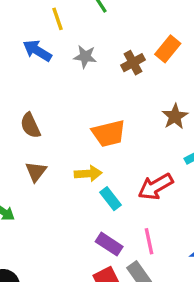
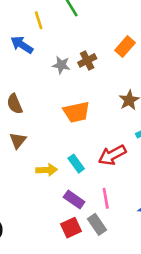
gray star: (85, 57) -> (61, 65), moved
brown cross: (133, 63) -> (87, 60), moved
yellow arrow: (88, 174) -> (47, 170), moved

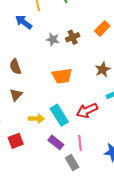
cyan rectangle: (76, 164) -> (59, 115), size x1.5
red square: (71, 228) -> (16, 141), moved

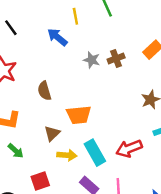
orange trapezoid: (62, 76) -> (79, 115), moved
brown triangle: (16, 95) -> (52, 133), moved

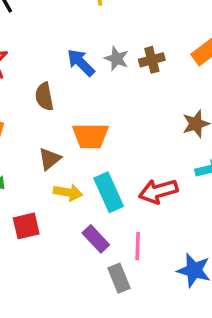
blue arrow: (57, 37) -> (81, 63), moved

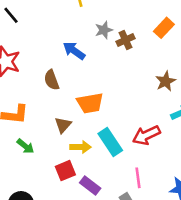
gray star: (117, 59) -> (104, 30), moved, turned -30
red square: (26, 226) -> (65, 171), moved
purple rectangle: (96, 239) -> (90, 186), moved

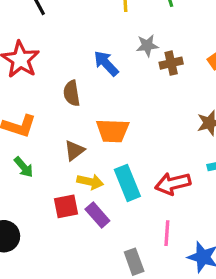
pink line: (138, 178) -> (167, 233), moved
purple rectangle: (90, 186) -> (97, 215), moved

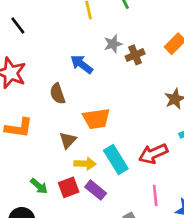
green arrow: (24, 167) -> (39, 186), moved

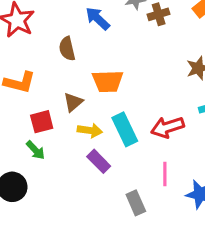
red square: (69, 187) -> (42, 122), moved

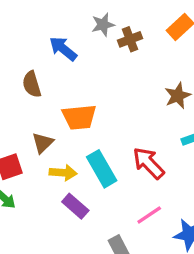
red arrow: (167, 127) -> (148, 163), turned 68
pink line: (165, 174) -> (149, 215), turned 60

